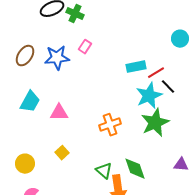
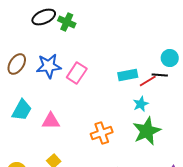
cyan circle: (180, 39) -> (170, 58), moved
pink rectangle: (85, 47) -> (77, 73), moved, size x1.5
black line: (168, 87) -> (160, 75), moved, turned -42
cyan star: (149, 96) -> (141, 104), size x0.6

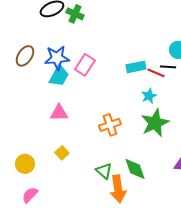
red line: (148, 81) -> (156, 73), turned 54
cyan trapezoid: (22, 110) -> (59, 76), moved

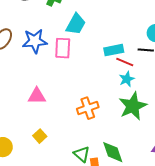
pink rectangle: (85, 65) -> (63, 48), turned -30
red line: (156, 73) -> (125, 62), moved
cyan trapezoid: (59, 76) -> (76, 24), moved

